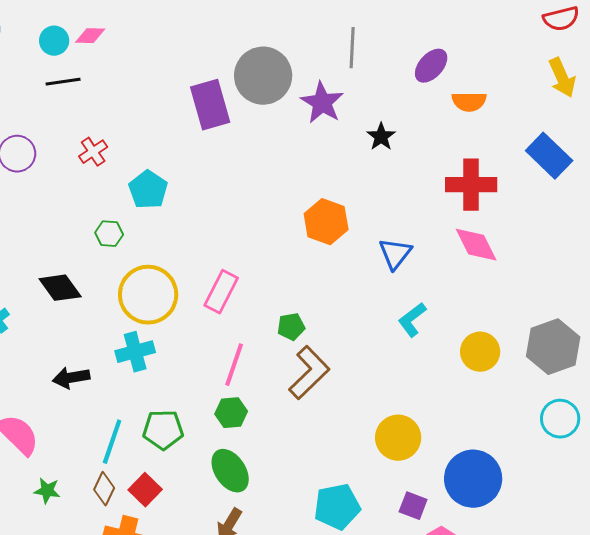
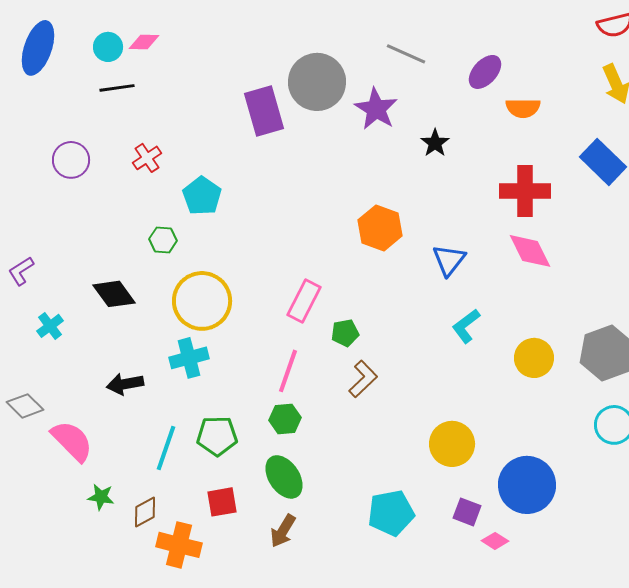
gray line: (352, 48) -> (406, 54), turned -69
pink rectangle: (221, 292) -> (304, 301), moved
brown L-shape: (309, 373) -> (363, 379), size x0.7
brown diamond: (104, 489) -> (145, 512), moved, turned 36
red square: (145, 490) -> (222, 502), moved, turned 36

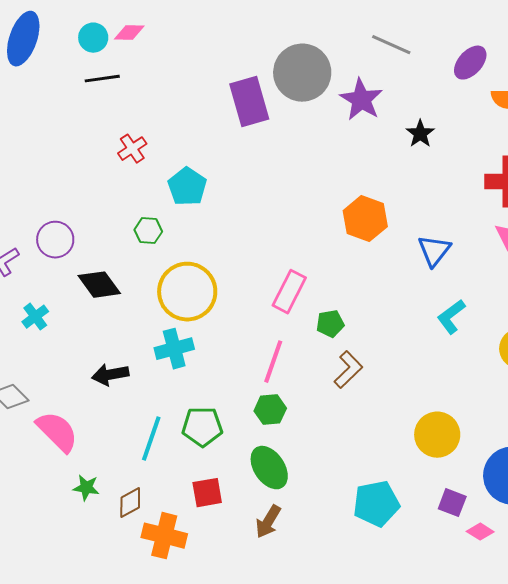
purple circle: (71, 160) -> (55, 240), moved

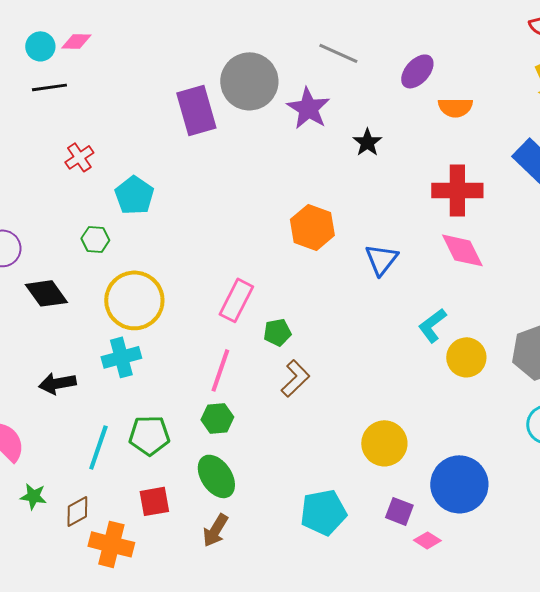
cyan L-shape: (451, 317) -> (432, 325), moved

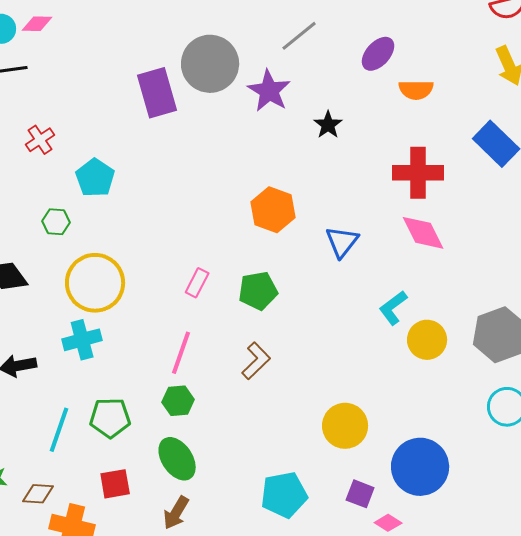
gray line: (338, 53) -> (299, 36), turned -63
pink rectangle: (236, 300) -> (197, 283), size x0.7
green pentagon: (277, 332) -> (258, 291), moved, size x1.4
brown diamond: (77, 511) -> (38, 494), turned 32

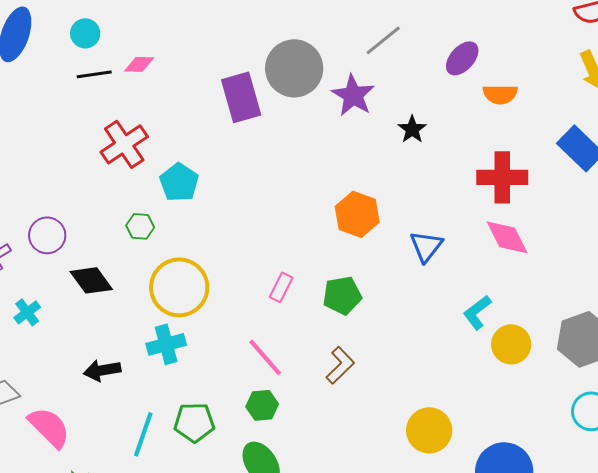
pink diamond: (37, 24) -> (139, 64), moved
red cross: (40, 140) -> (124, 144), size x1.6
pink line: (181, 353) -> (265, 357), turned -60

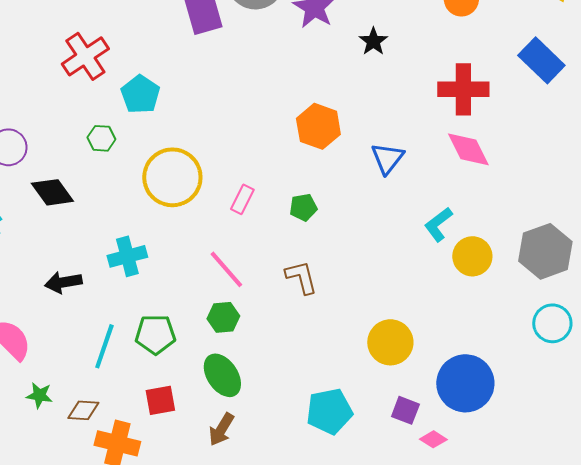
yellow circle: (179, 287) -> (172, 177), moved
green pentagon: (342, 295) -> (303, 207), size x0.7
brown L-shape: (340, 365) -> (301, 277), turned -60

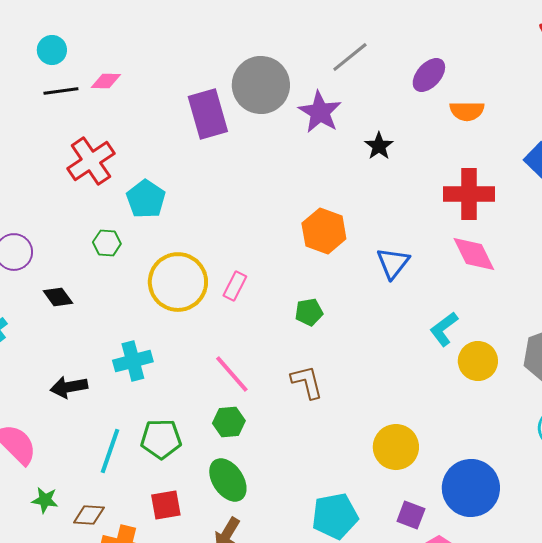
black diamond: (52, 192) -> (58, 297), size x0.7
pink rectangle: (242, 199) -> (235, 286), moved

